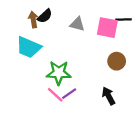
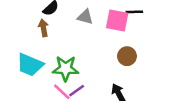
brown arrow: (33, 19) -> (43, 28), moved
cyan trapezoid: (29, 47) -> (30, 65), moved

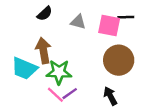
brown arrow: (43, 28) -> (43, 51), moved, size x1.5
brown circle: (127, 56) -> (119, 60), size x1.6

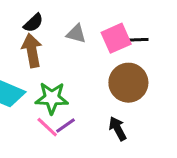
black line: (126, 17) -> (138, 40), moved
pink square: (109, 25) -> (116, 38), turned -35
brown arrow: (43, 51) -> (32, 50), moved

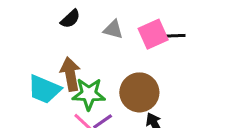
brown arrow: (32, 50) -> (70, 74), moved
brown circle: (128, 83) -> (139, 92), moved

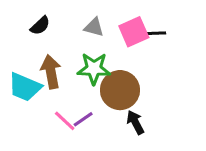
black semicircle: (70, 19) -> (40, 26), moved
green star: (89, 94) -> (94, 69), moved

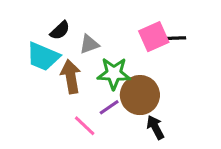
gray triangle: (94, 27) -> (89, 44), moved, turned -35
cyan trapezoid: (25, 87) -> (43, 57), moved
purple line: (83, 119) -> (109, 107), moved

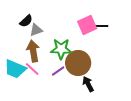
gray triangle: (89, 44) -> (36, 30), moved
cyan trapezoid: (43, 57) -> (15, 69), moved
pink line: (85, 126) -> (32, 69), moved

